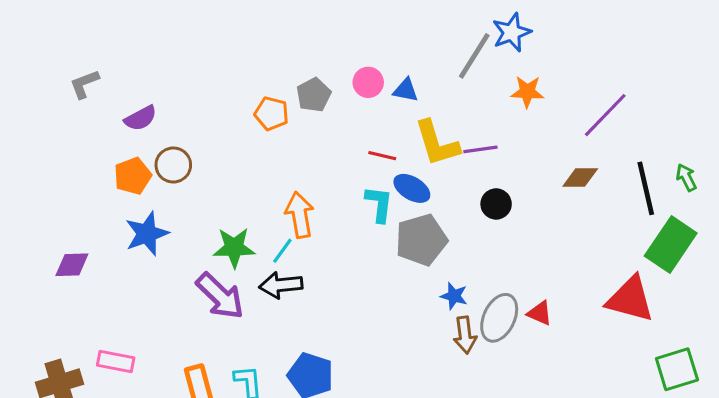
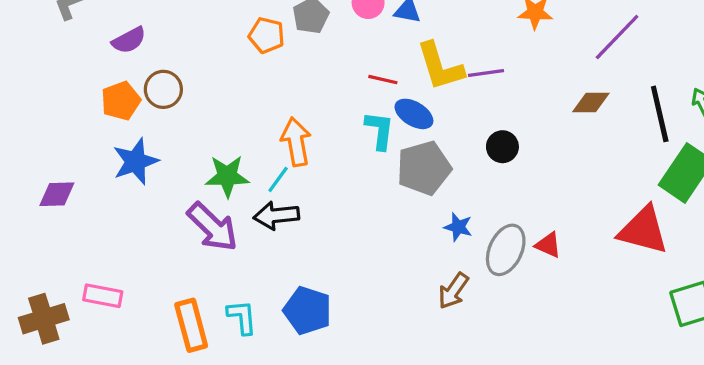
black circle: (496, 204) -> (502, 147), moved
brown arrow: (465, 335) -> (453, 291), moved, turned 42

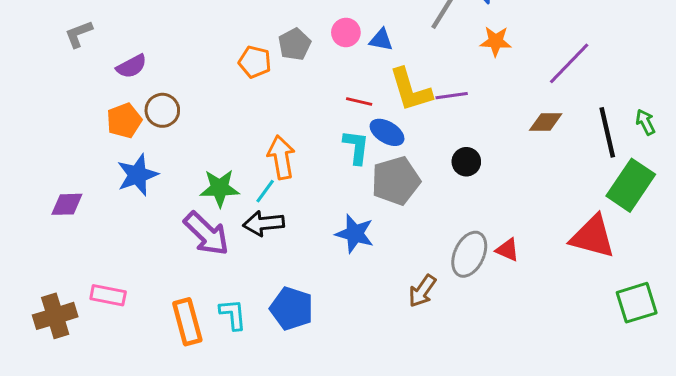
blue star: (458, 227) -> (355, 234), moved, size x1.5

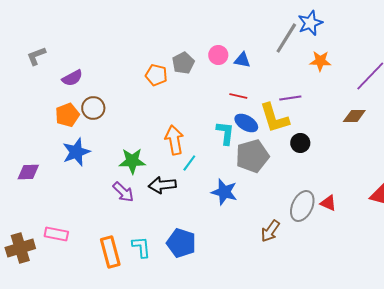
yellow L-shape: (411, 90) -> (274, 118), moved
red line: (359, 102) -> (238, 96), moved
cyan line: (265, 191) -> (189, 163), moved
purple arrow: (206, 234) -> (123, 192), size x0.7

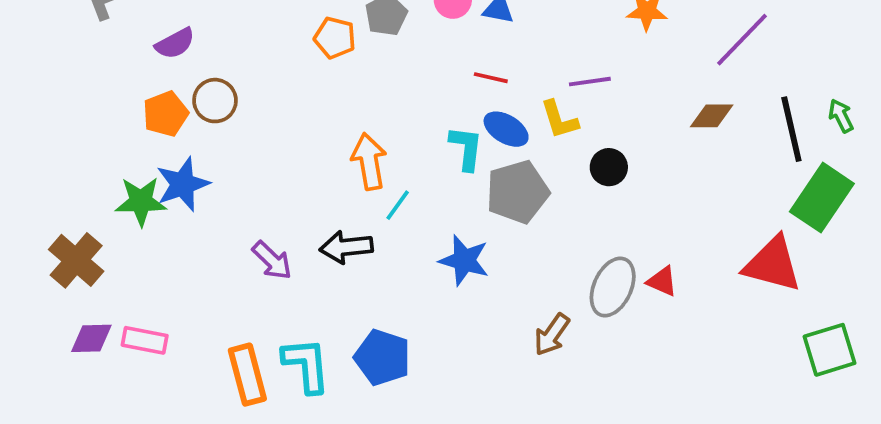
yellow L-shape: (274, 118) -> (559, 120), size x0.7
green star: (132, 161) -> (141, 201), moved
purple diamond: (28, 172) -> (91, 338), moved
cyan L-shape: (141, 247) -> (306, 365), size x1.4
brown cross: (20, 248) -> (76, 260), moved, turned -32

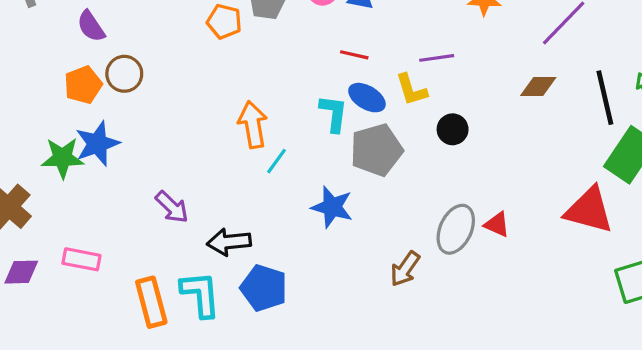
purple semicircle: (175, 43) -> (91, 26), turned 84
black arrow: (346, 247) -> (229, 242), moved
pink rectangle: (145, 340) -> (81, 259), moved

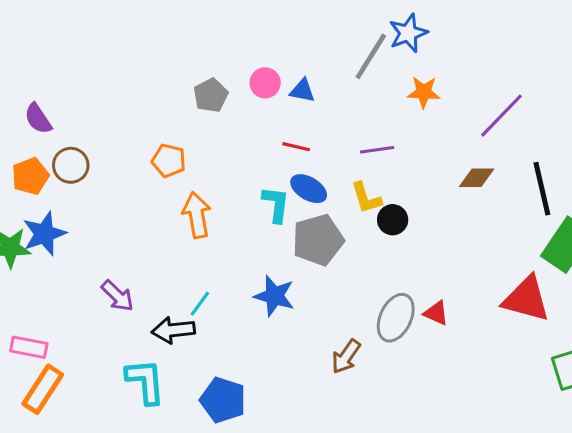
orange pentagon: (224, 21) -> (169, 161), moved
yellow L-shape: (411, 90) -> (366, 198), moved
cyan line: (277, 161) -> (200, 304), moved
blue pentagon: (264, 288) -> (223, 400), moved
orange rectangle: (151, 302) -> (43, 389), moved, turned 48

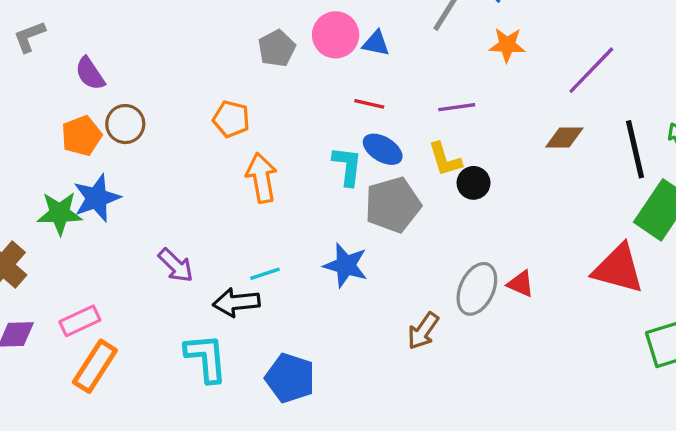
pink circle: (265, 83) -> (336, 35), size x1.4
cyan line: (200, 304) -> (265, 274), turned 36
pink rectangle: (29, 347) -> (80, 321), turned -36

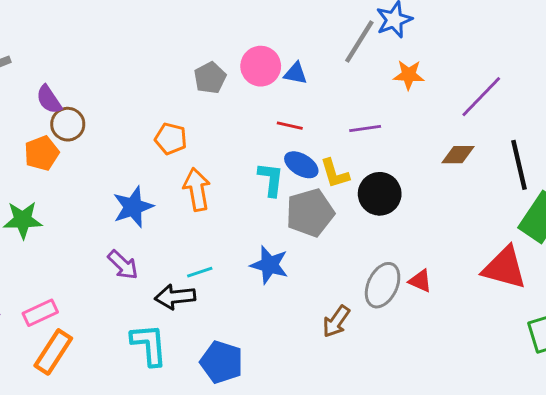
brown circle: (125, 124) -> (68, 124), moved
yellow L-shape: (445, 159) -> (335, 173), moved
black circle: (474, 183) -> (380, 194), size x1.5
blue star: (97, 198) -> (133, 207), moved

